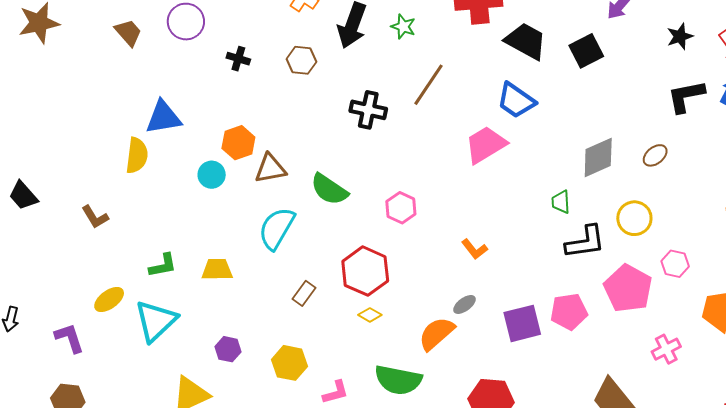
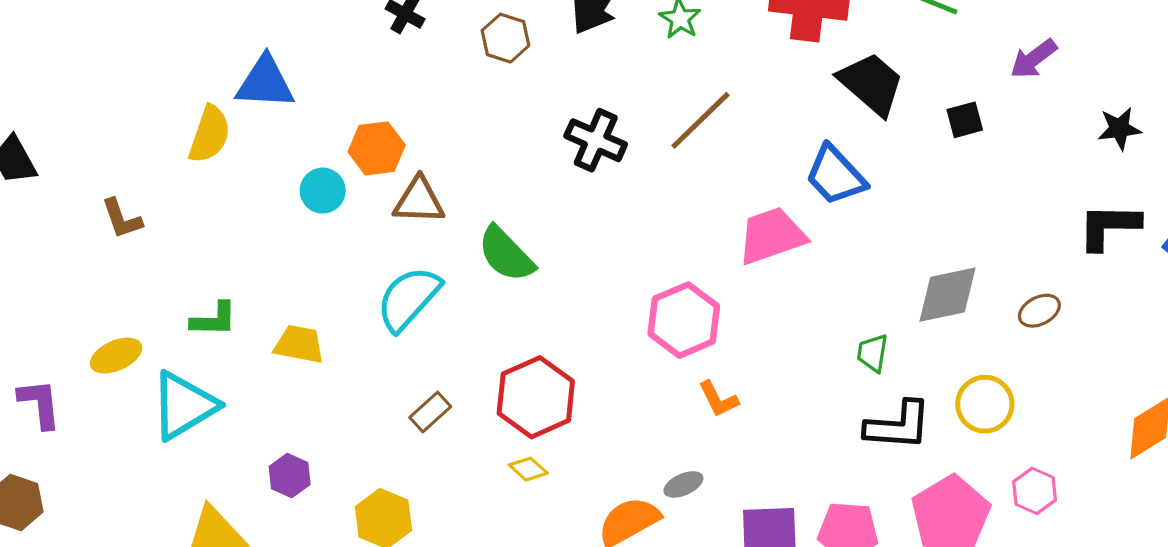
black square: (586, 51) -> (965, 120), size x0.7
pink hexagon: (401, 208) -> (684, 320), moved, size x1.4

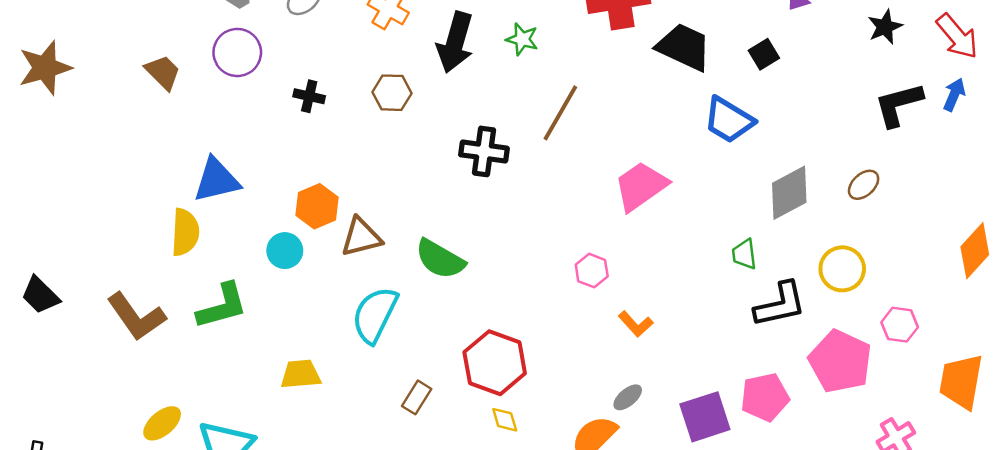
blue trapezoid: (835, 175) -> (729, 120), moved
brown L-shape: (122, 219) -> (136, 317), size x1.6
green L-shape: (214, 319) -> (222, 306), moved, size x1.4
pink hexagon: (684, 320) -> (592, 271), size x0.6
yellow diamond: (528, 469) -> (505, 420), turned 48

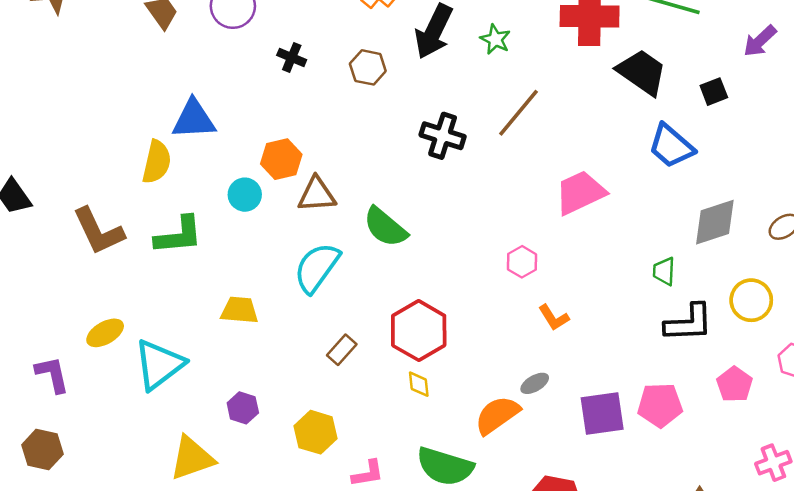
pink pentagon: (840, 361) -> (735, 384), size x0.6

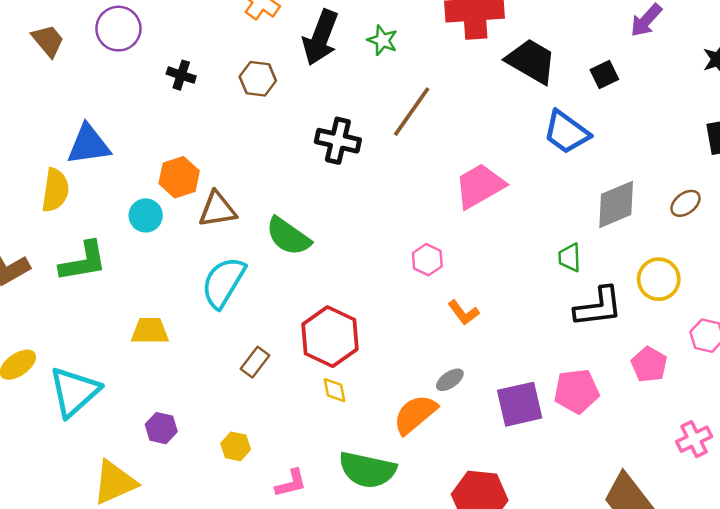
yellow hexagon: (316, 432) -> (236, 446), size x0.7

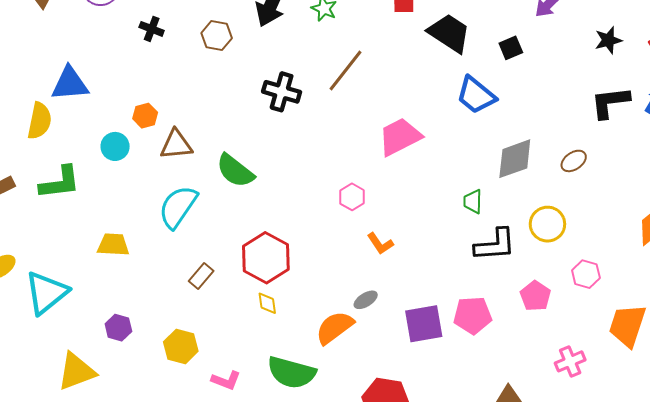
orange hexagon: (179, 177) -> (145, 116), size x0.7
yellow hexagon: (236, 446) -> (181, 347), size x1.4
pink L-shape: (291, 483) -> (226, 380), turned 32

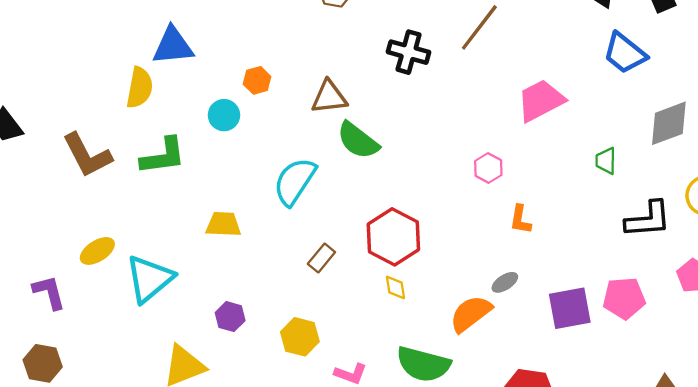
brown triangle: (176, 145) -> (329, 97), moved
green trapezoid: (473, 202) -> (606, 161), moved
orange L-shape: (380, 244) -> (520, 219), turned 44

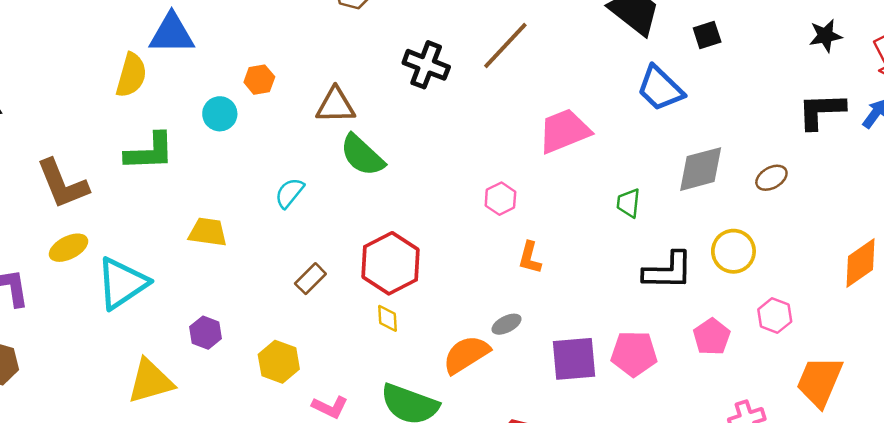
brown L-shape: (87, 155) -> (62, 184), moved
cyan semicircle: (295, 181) -> (289, 193), size x0.6

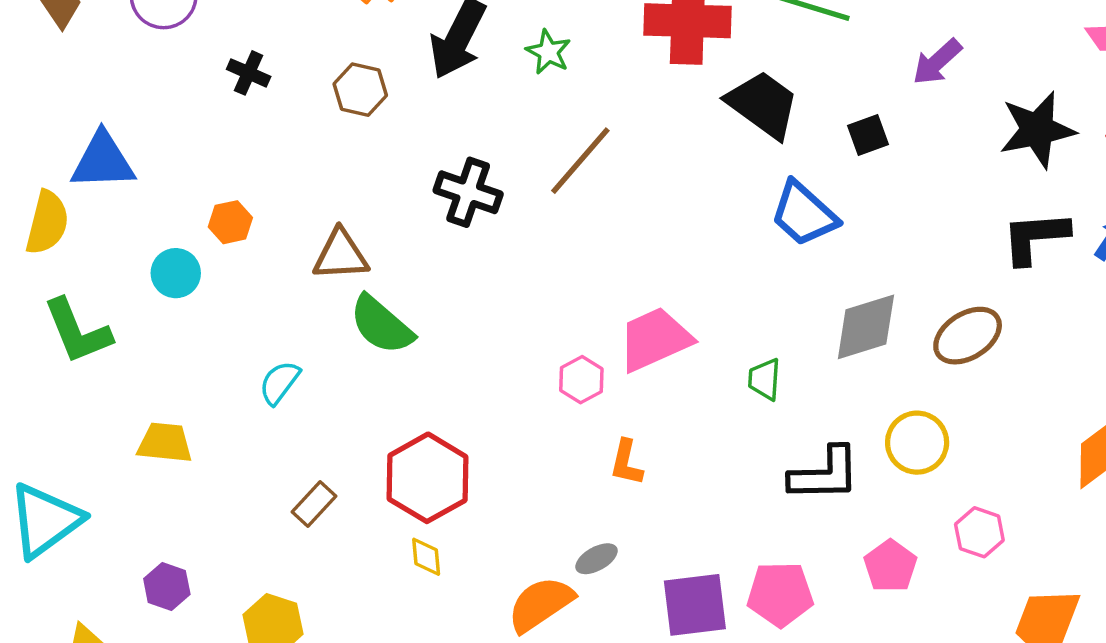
black star: (825, 36) -> (1037, 130), size x1.6
pink trapezoid: (564, 131) -> (655, 339), moved
green L-shape: (150, 152) -> (77, 331), turned 72
brown ellipse: (771, 178) -> (968, 336), size x1.5

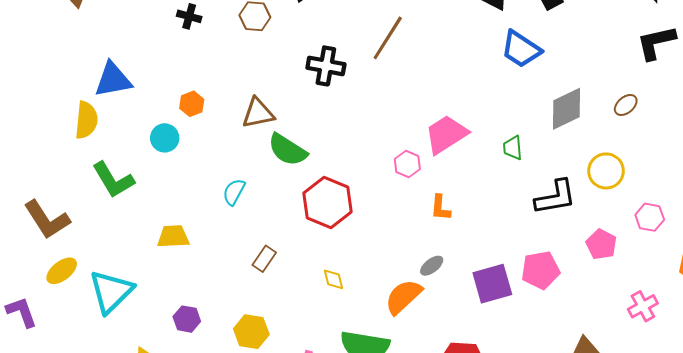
brown ellipse: (968, 336) -> (626, 105), size x0.6
red hexagon: (427, 478) -> (327, 203), moved

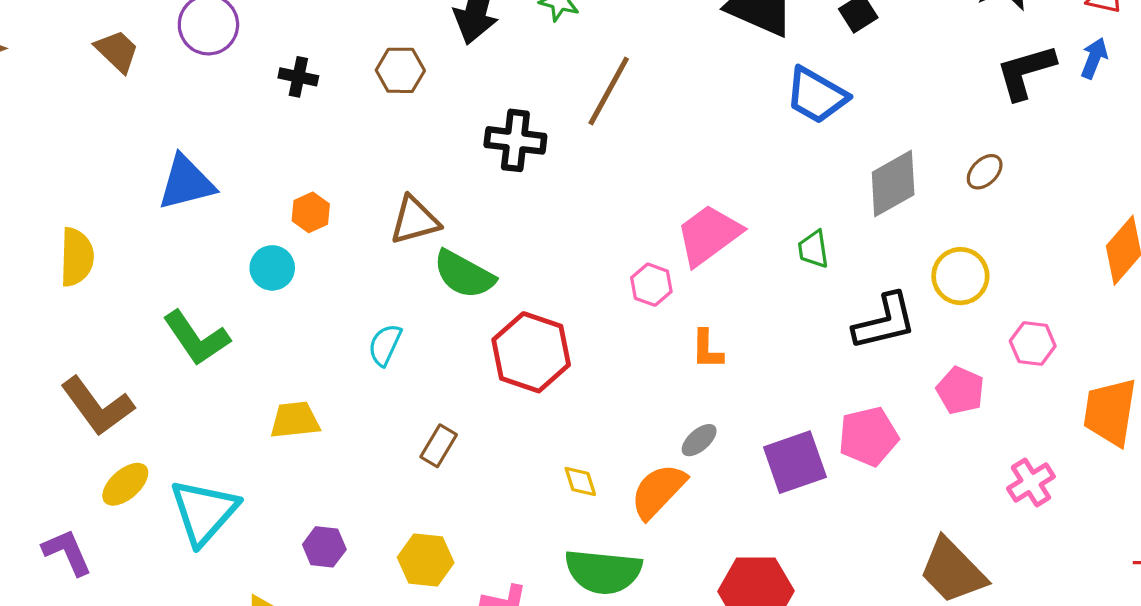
yellow semicircle: (86, 120) -> (77, 257), moved
yellow diamond: (333, 279) -> (580, 481), moved

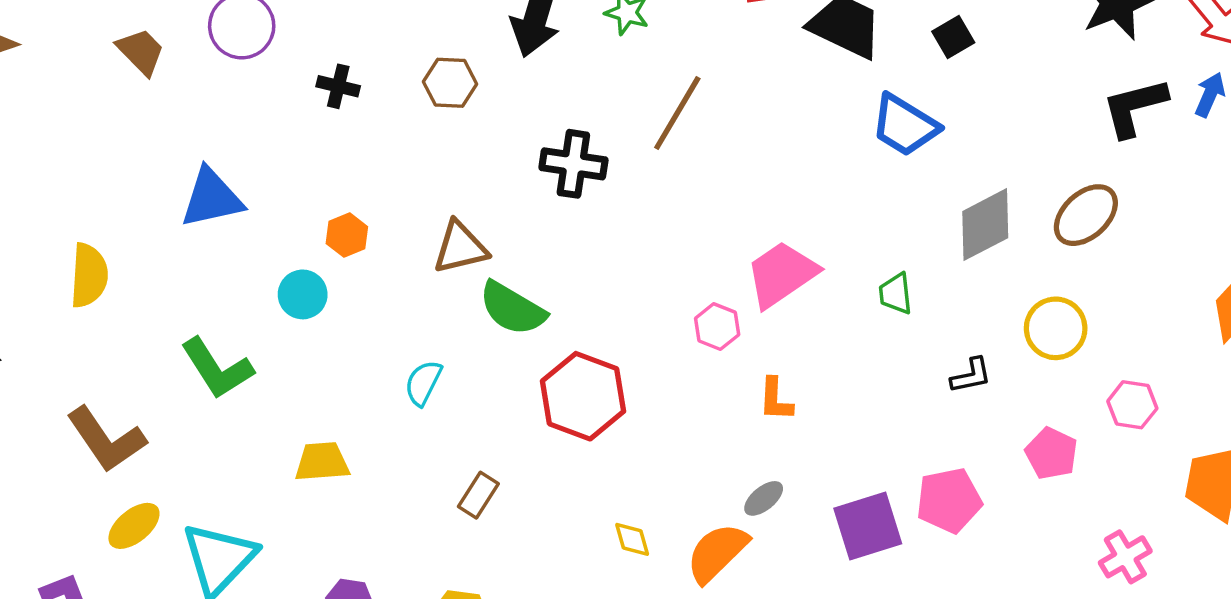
brown ellipse: (985, 172) -> (1086, 215), size x1.6
black L-shape: (885, 322) -> (971, 376), size x0.6

